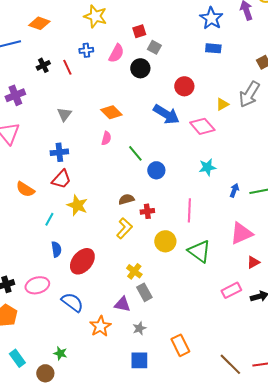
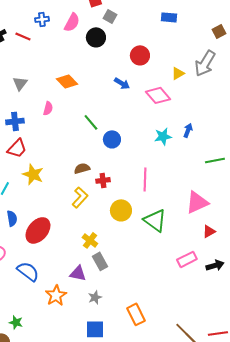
red line: (67, 67) -> (23, 36), turned -42
blue arrow: (166, 114) -> (122, 83), size x0.6
pink semicircle: (106, 138) -> (48, 108), moved
blue arrow: (234, 190) -> (188, 130), moved

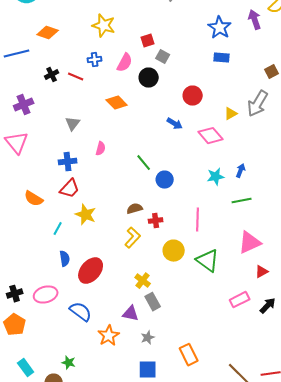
orange diamond: (67, 81) -> (117, 103), moved
green line: (215, 160) -> (242, 201), moved
black arrow: (215, 265) -> (268, 306), turned -30

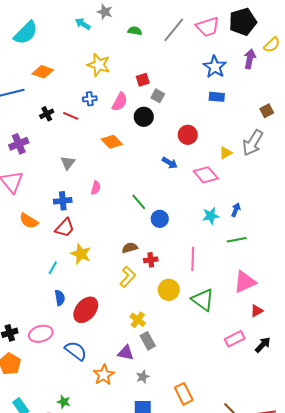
purple arrow: (255, 20) -> (250, 59), turned 30
orange semicircle: (34, 199) -> (29, 221), moved

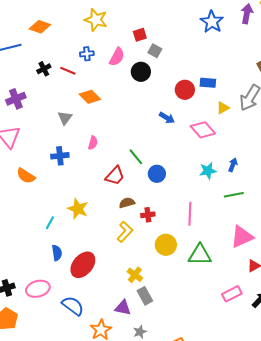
blue rectangle: (217, 97) -> (208, 83), moved
orange diamond: (112, 142) -> (90, 97), moved
red trapezoid: (65, 228) -> (115, 176), moved
green triangle: (203, 300) -> (200, 255), turned -35

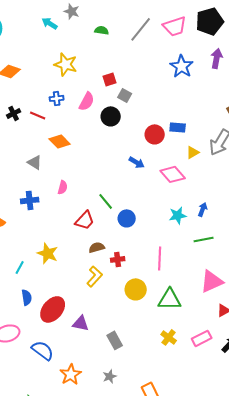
gray triangle: (65, 118) -> (35, 162), turned -35
yellow cross: (135, 275) -> (169, 337), moved
purple triangle: (123, 308) -> (81, 323), moved

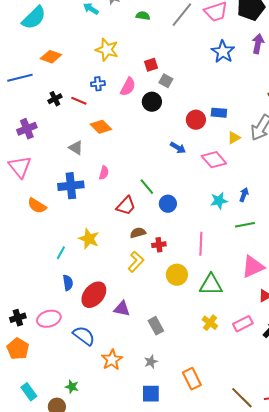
blue cross: (30, 200) -> (71, 186), size x1.4

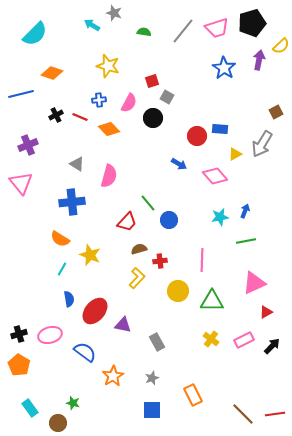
orange diamond: (101, 127) -> (109, 129), moved
pink semicircle: (104, 173) -> (109, 176), moved, size x1.6
orange semicircle: (37, 206) -> (60, 239), moved

